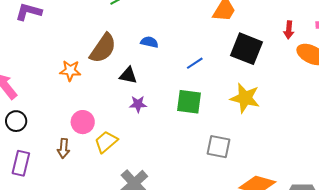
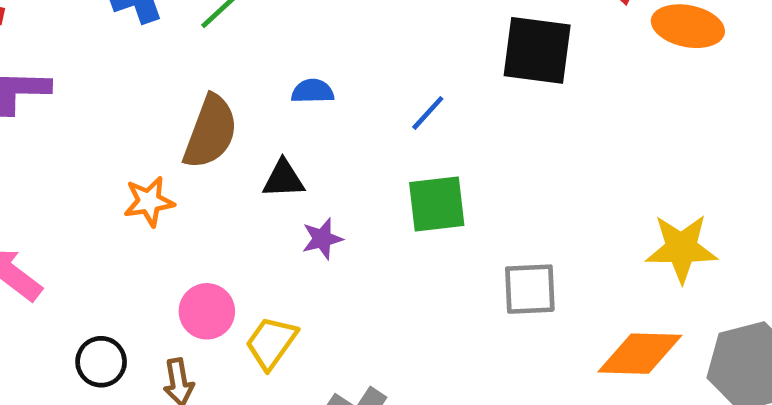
yellow star: (245, 98) -> (681, 248), moved
black circle: (16, 121) -> (101, 362), moved

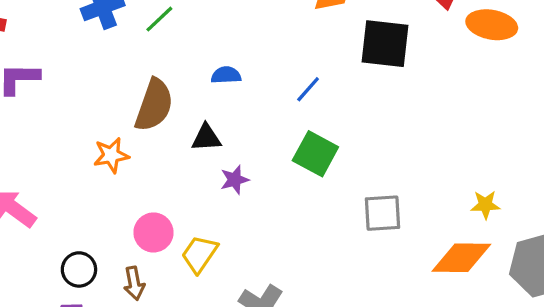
green square: (437, 204) -> (315, 154), turned 36
yellow star: (681, 248) -> (485, 205), moved, size x0.6

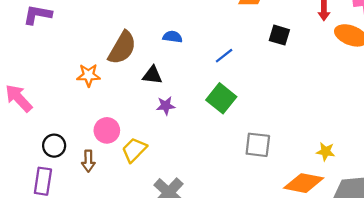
black square: (385, 44) -> (279, 35), size x0.6

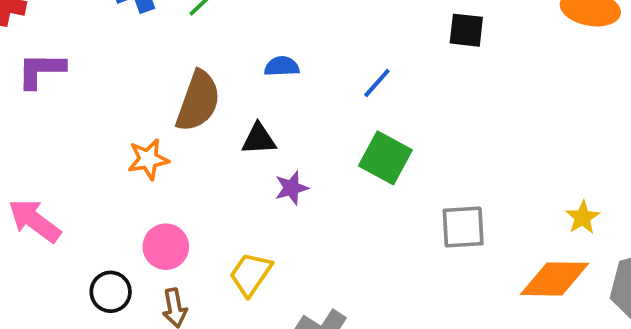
pink circle: (107, 130) -> (166, 247), moved
yellow star: (326, 152) -> (583, 217), turned -30

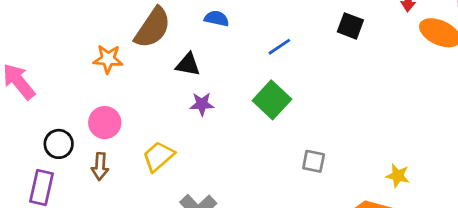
yellow star: (583, 217) -> (398, 176), turned 30
gray square: (463, 227) -> (314, 161), size x0.7

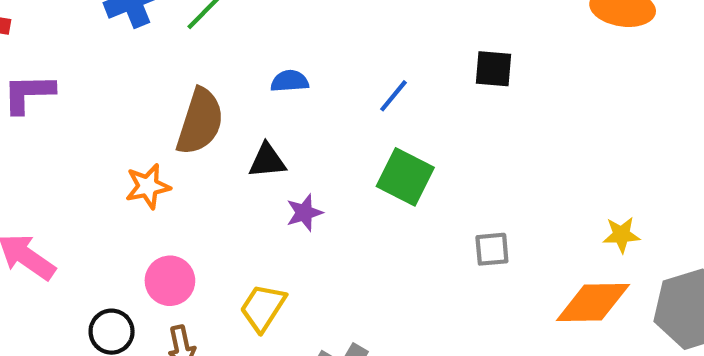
black square: (350, 26) -> (494, 69), moved

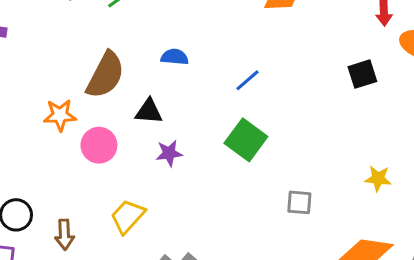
black square: (494, 69) -> (362, 74), moved, turned -32
yellow star: (621, 235) -> (378, 179), moved
pink circle: (170, 281) -> (99, 145), moved

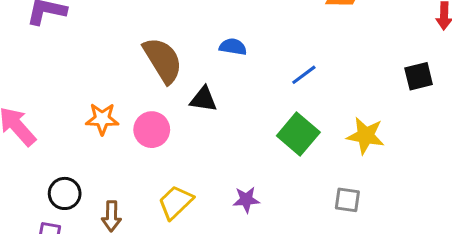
brown semicircle: (105, 75) -> (163, 60), turned -63
orange star: (60, 115) -> (102, 119), moved
purple star: (169, 153) -> (246, 200), moved
yellow star: (378, 179) -> (366, 136), moved, size x1.4

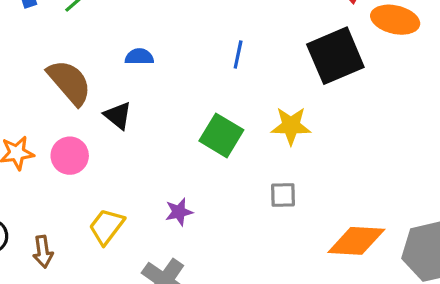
blue line: (304, 75) -> (238, 55), moved, turned -32
black square: (419, 76) -> (335, 56), size x1.8
black triangle: (204, 99) -> (118, 116), turned 40

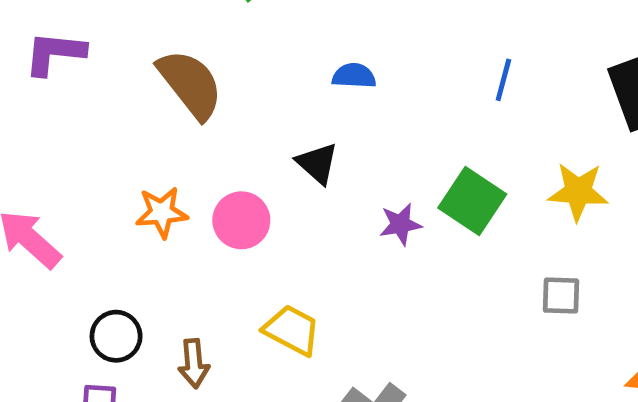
brown semicircle: (69, 82) -> (190, 84), moved
purple star: (179, 212) -> (400, 224), moved
yellow trapezoid: (107, 226) -> (292, 330), turned 78

